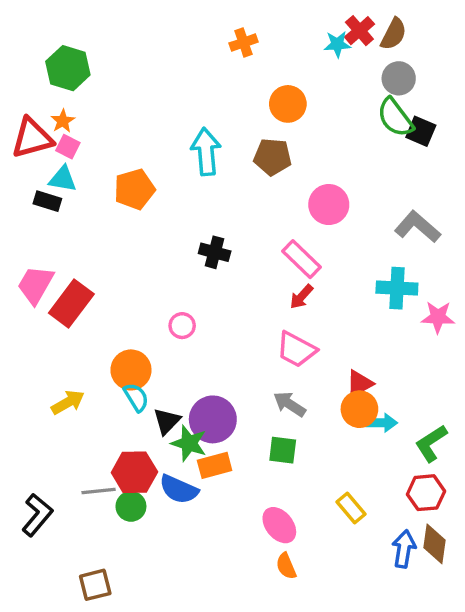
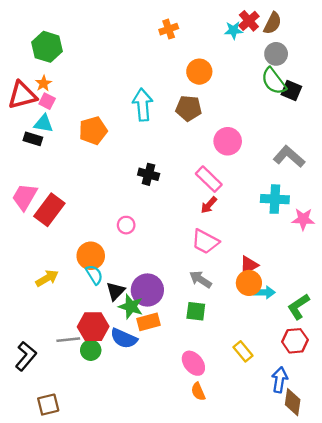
brown diamond: (434, 544) -> (293, 402), moved
brown square: (95, 585) -> (48, 405), moved

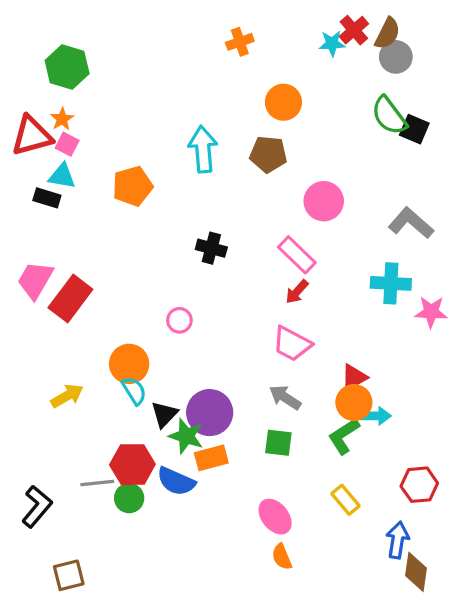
gray circle: (276, 54) -> (396, 57), moved
green L-shape: (298, 307) -> (344, 436), moved

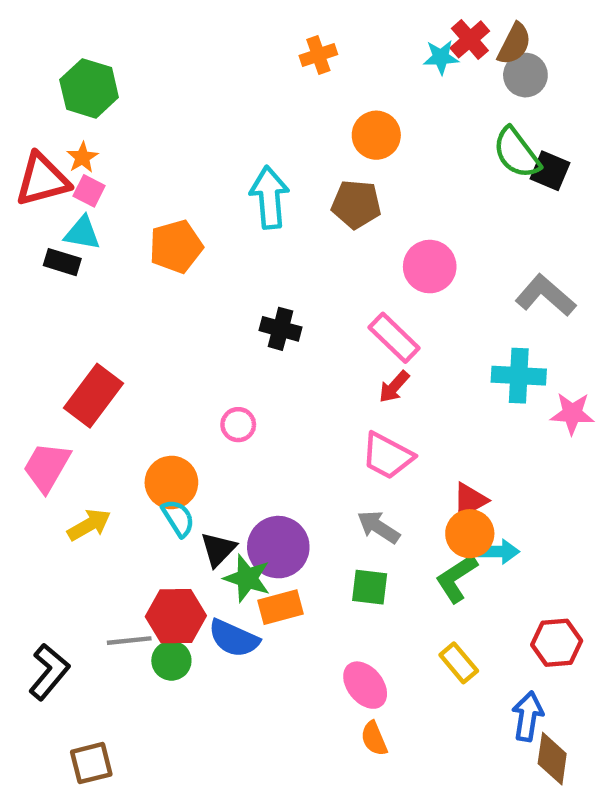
pink trapezoid: (35, 280) -> (47, 467), moved

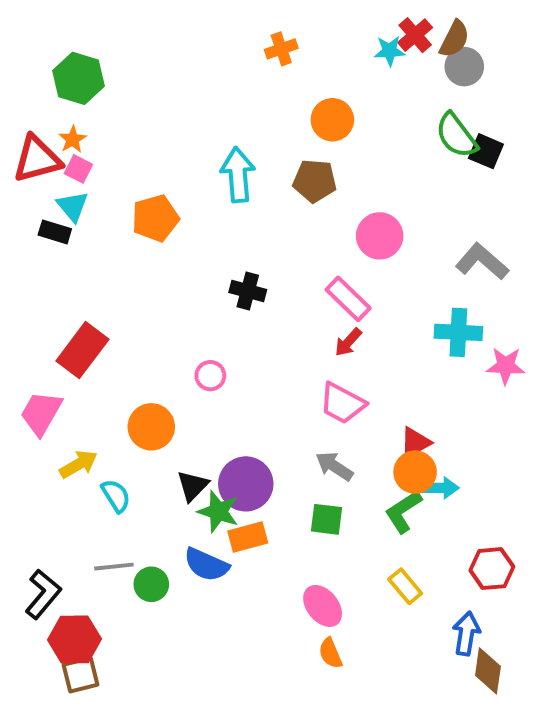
cyan triangle: (82, 233) -> (73, 206), turned 40
cyan semicircle: (178, 518) -> (116, 496), moved
red hexagon: (176, 616) -> (75, 639), moved

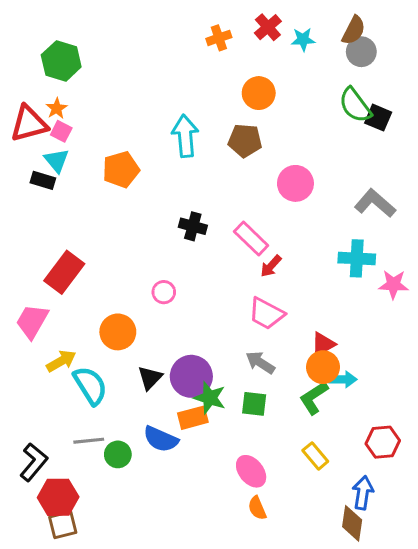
red cross: (415, 35) -> (268, 27), moved
pink rectangle: (348, 299) -> (251, 239), moved
cyan semicircle: (116, 496) -> (90, 386), size x1.5
green star: (218, 511) -> (210, 398), moved
brown diamond: (488, 671) -> (352, 523), moved

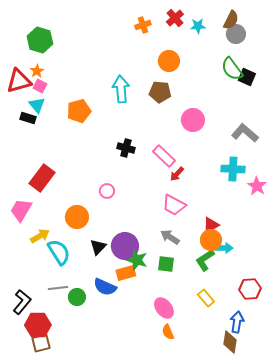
pink star: (393, 284) -> (257, 186), turned 30

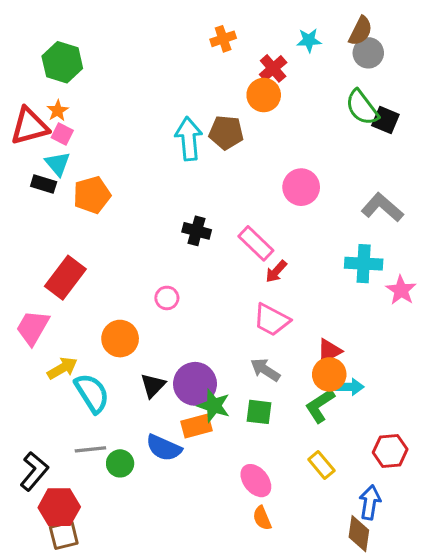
red cross: (175, 18) -> (273, 68), moved
brown pentagon: (160, 92) -> (226, 132), moved
orange pentagon: (79, 111) -> (92, 195), moved

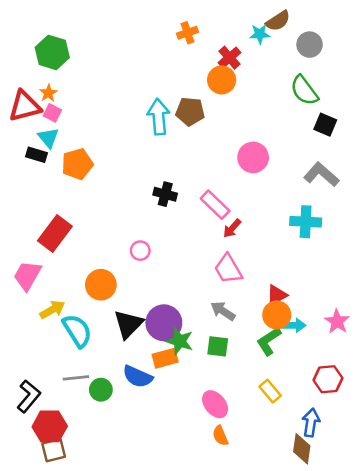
brown semicircle: (360, 31) -> (278, 21), moved, turned 30
black square: (385, 120) -> (325, 125), moved
pink star: (401, 290) -> (337, 321), moved
pink trapezoid: (271, 320) -> (228, 269), turned 32
black triangle: (153, 385) -> (128, 324), size x1.4

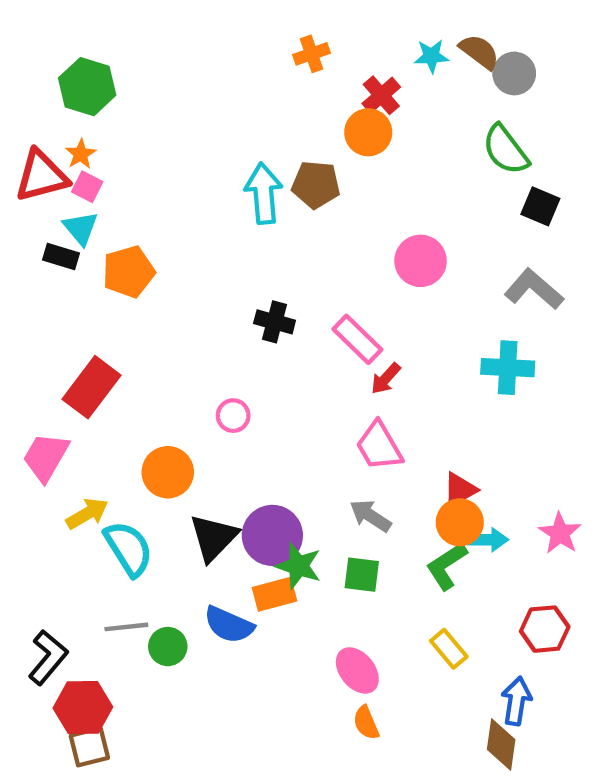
brown semicircle: (278, 21) -> (479, 52), moved, turned -110

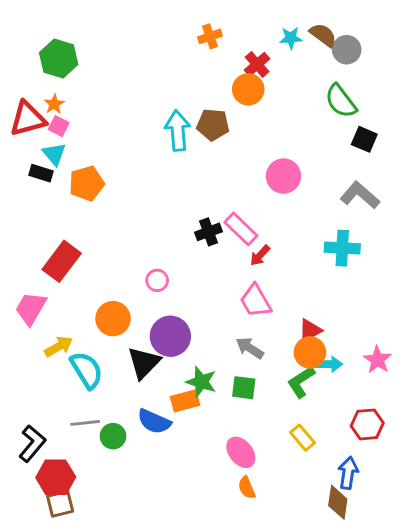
black cross: (275, 322) -> (209, 232), moved, turned -35
purple circle: (272, 535) -> (170, 336), moved

